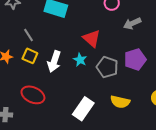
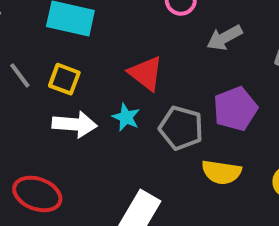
yellow square: (30, 56) -> (64, 79), moved
white arrow: (54, 61) -> (75, 124), turned -100
yellow semicircle: (120, 102) -> (221, 172), moved

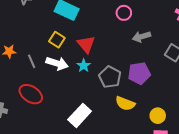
red triangle: (146, 73) -> (86, 44), moved
gray line: (20, 75) -> (32, 61), moved

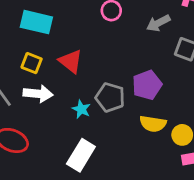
gray arrow: (142, 37) -> (158, 23), moved
cyan star: (84, 66) -> (81, 109), moved
yellow semicircle: (125, 103) -> (153, 124), moved

